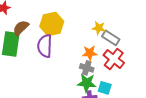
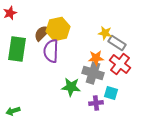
brown semicircle: (21, 28) -> (42, 33), moved
gray cross: (87, 68) -> (93, 73), size x1.5
green star: (87, 83) -> (71, 87), moved

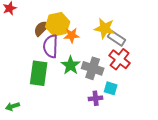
yellow star: (105, 33) -> (105, 28), size x1.5
green rectangle: (17, 49) -> (39, 73), moved
orange star: (96, 58) -> (72, 35), moved
green star: (71, 87) -> (71, 65), moved, turned 30

